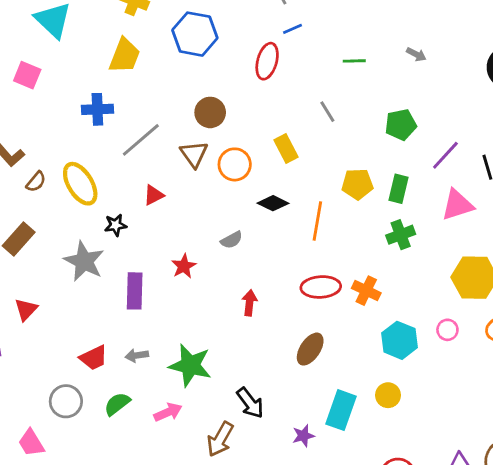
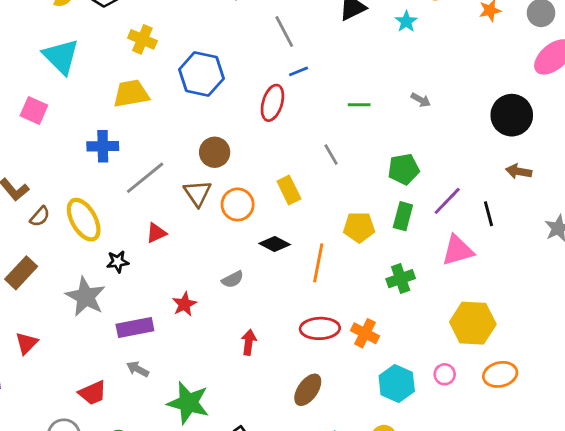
yellow trapezoid: (125, 56) -> (131, 94), turned -123
green rectangle: (399, 189) -> (403, 216), moved
purple rectangle: (135, 291) -> (135, 328), turned 76
gray arrow: (137, 355) -> (138, 369), moved, turned 35

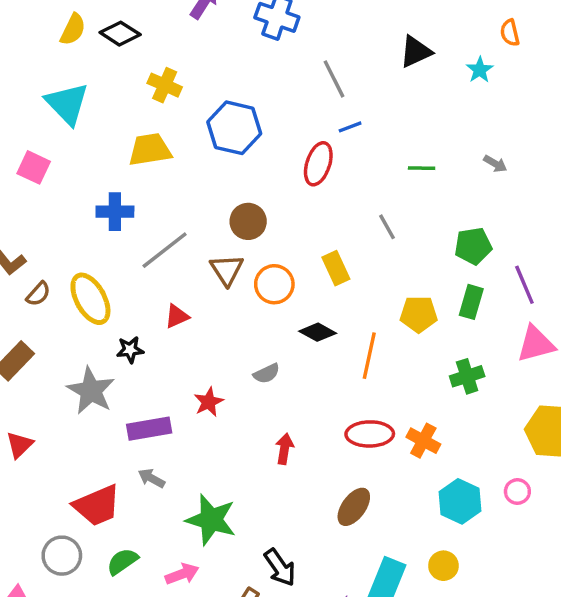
purple line: (447, 201) -> (524, 285), turned -68
red trapezoid: (93, 393) -> (97, 506), size x1.4

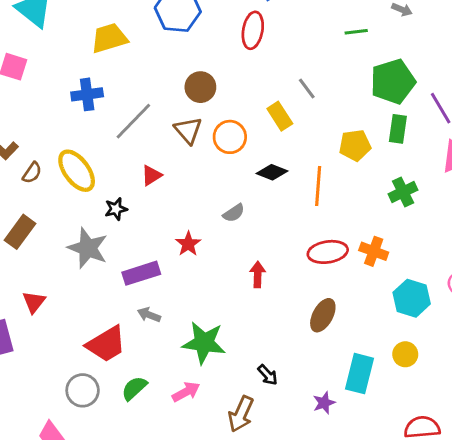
green line: (422, 168) -> (356, 32), moved
gray line: (387, 227) -> (307, 88), moved
green pentagon: (473, 246) -> (393, 82), size x1.4
black arrow: (280, 567) -> (268, 375), size x0.7

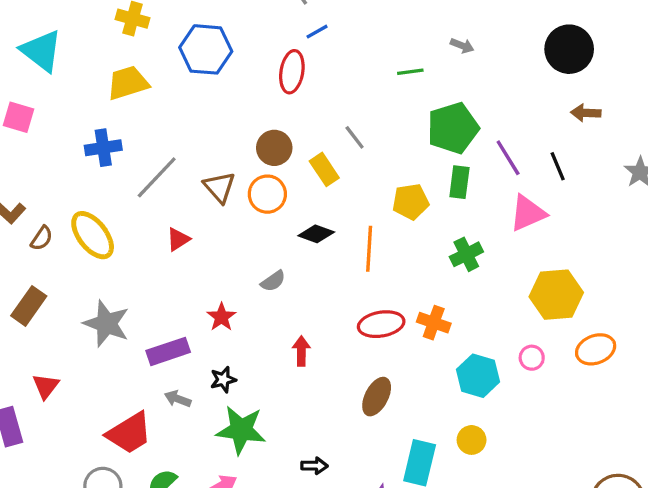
brown circle: (200, 87) -> (274, 148), moved
black star: (116, 209) -> (223, 379), moved
black arrow: (268, 375) -> (314, 466), turned -45

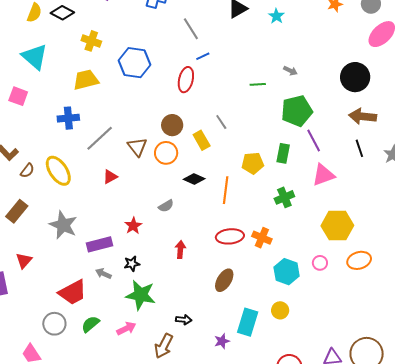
brown arrow: (586, 113) -> (363, 116), size x1.5
green pentagon: (453, 128) -> (297, 111), moved
black line: (558, 166) -> (359, 148), moved

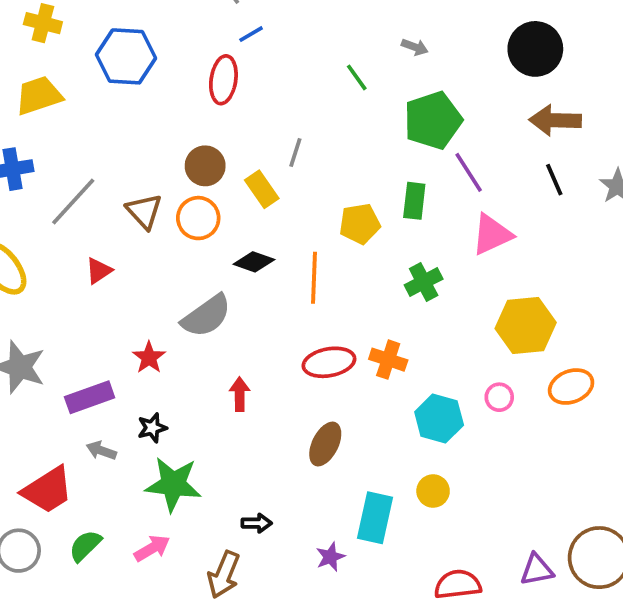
green line: (258, 84) -> (357, 77), turned 63
gray line: (221, 122) -> (295, 152), turned 56
gray semicircle: (166, 206) -> (206, 316), size x1.8

